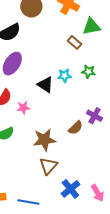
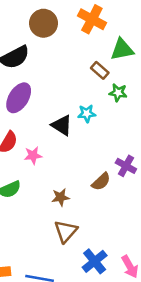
green star: (89, 72) -> (118, 93), moved
brown star: (44, 140) -> (61, 197), size x0.6

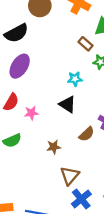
black triangle: (62, 125) -> (67, 104), moved
brown triangle: (66, 231) -> (70, 176), moved

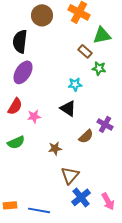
black semicircle: (16, 33) -> (20, 41), turned 125

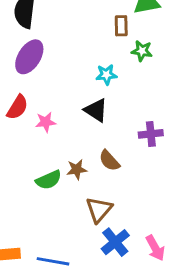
brown rectangle: (85, 51) -> (121, 26), turned 48
purple cross: (105, 124) -> (151, 134), turned -35
brown semicircle: (86, 136) -> (109, 161), moved, turned 91
green semicircle: (16, 142) -> (49, 180), moved

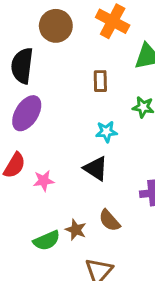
brown rectangle: (121, 26) -> (100, 81), moved
brown star: (77, 169) -> (76, 230), turned 30

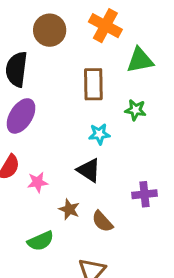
brown rectangle: (100, 81) -> (93, 84), size x1.5
brown star: (76, 230) -> (69, 209), moved

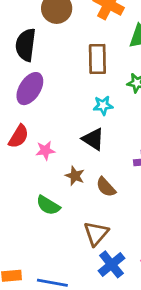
green semicircle: (41, 241) -> (48, 205), turned 55

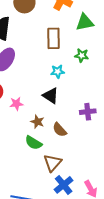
green semicircle: (48, 205) -> (33, 143), moved

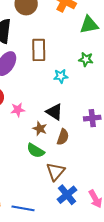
brown rectangle: (54, 38) -> (39, 50), moved
black triangle: (51, 96) -> (54, 112), moved
brown semicircle: (60, 130) -> (63, 137), turned -119

